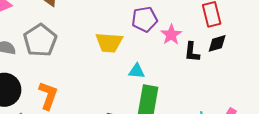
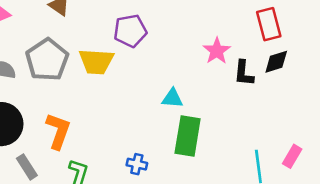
purple pentagon: (145, 19) -> (130, 31), moved
yellow trapezoid: (109, 43) -> (96, 61), moved

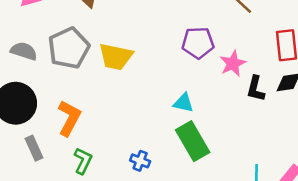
purple pentagon: (130, 31) -> (198, 43), moved
green rectangle: (188, 136) -> (193, 141), turned -48

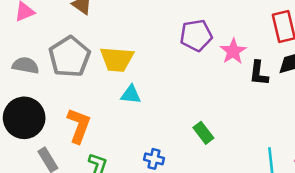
cyan triangle: (183, 103) -> (131, 95), moved
green rectangle: (193, 141) -> (203, 133), size x0.6

